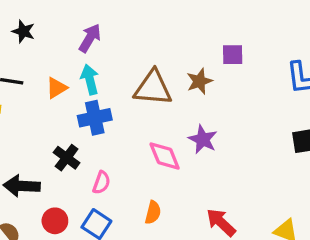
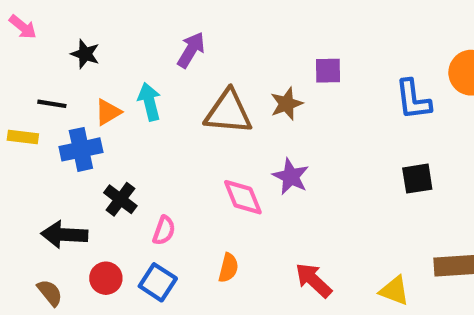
black star: (23, 31) -> (85, 54), moved
purple arrow: (90, 38) -> (191, 50), moved
blue cross: (95, 118) -> (81, 149), moved

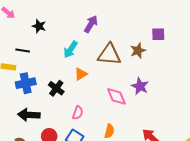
cyan arrow: (149, 102) -> (71, 50), turned -132
orange triangle: (108, 112) -> (81, 74), moved
blue cross: (81, 149) -> (26, 83), moved
black cross: (120, 199) -> (56, 88), moved

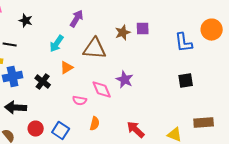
brown star: (138, 51) -> (123, 33), moved
pink semicircle: (78, 113) -> (80, 101), moved, turned 80

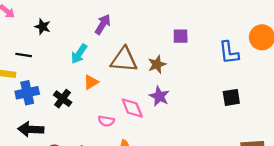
brown star: (123, 33) -> (157, 64), moved

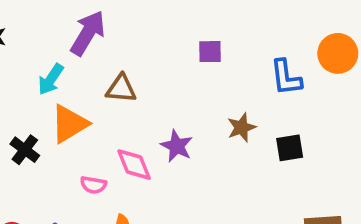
purple arrow: (103, 24) -> (88, 33), size x1.4
brown triangle: (124, 60) -> (121, 89), size x0.7
brown star: (157, 64) -> (241, 127), moved
orange triangle: (91, 82) -> (69, 124), size x1.6

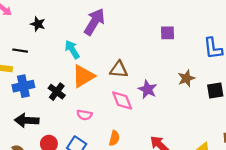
cyan arrow: (51, 79) -> (72, 50), turned 114
brown triangle: (121, 89) -> (119, 69), moved
pink semicircle: (93, 185) -> (84, 115), moved

